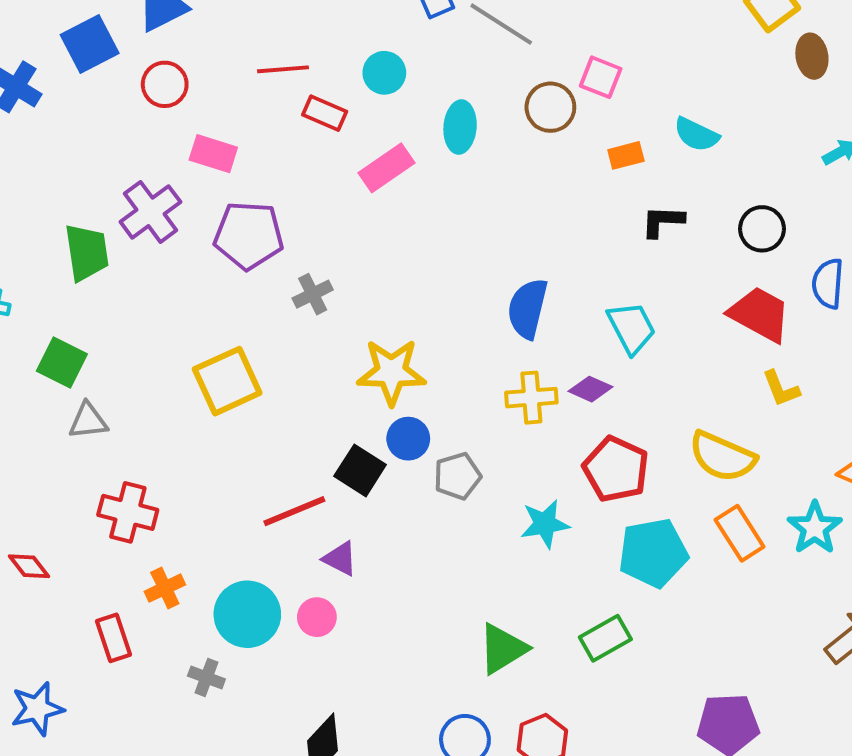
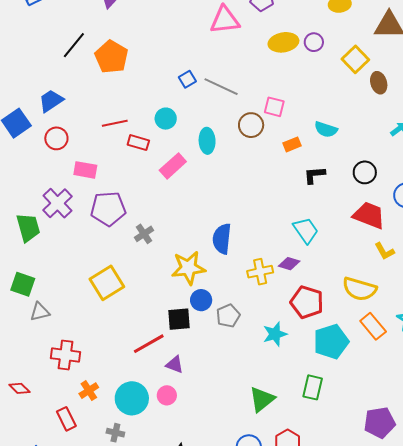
blue semicircle: (527, 308) -> (222, 239), moved
black square: (360, 470) -> (179, 319), turned -30
green rectangle: (605, 638) -> (313, 387), turned -40

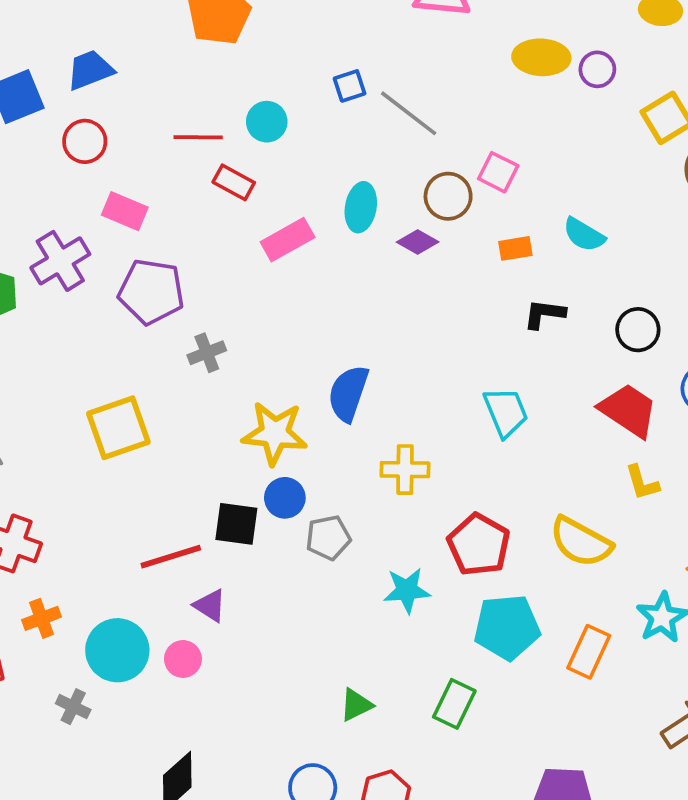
cyan circle: (166, 119) -> (267, 122), moved
purple diamond: (289, 264) -> (418, 242), moved
orange rectangle: (373, 326) -> (589, 652), moved, turned 52
green triangle: (262, 399) -> (356, 705), size x0.7

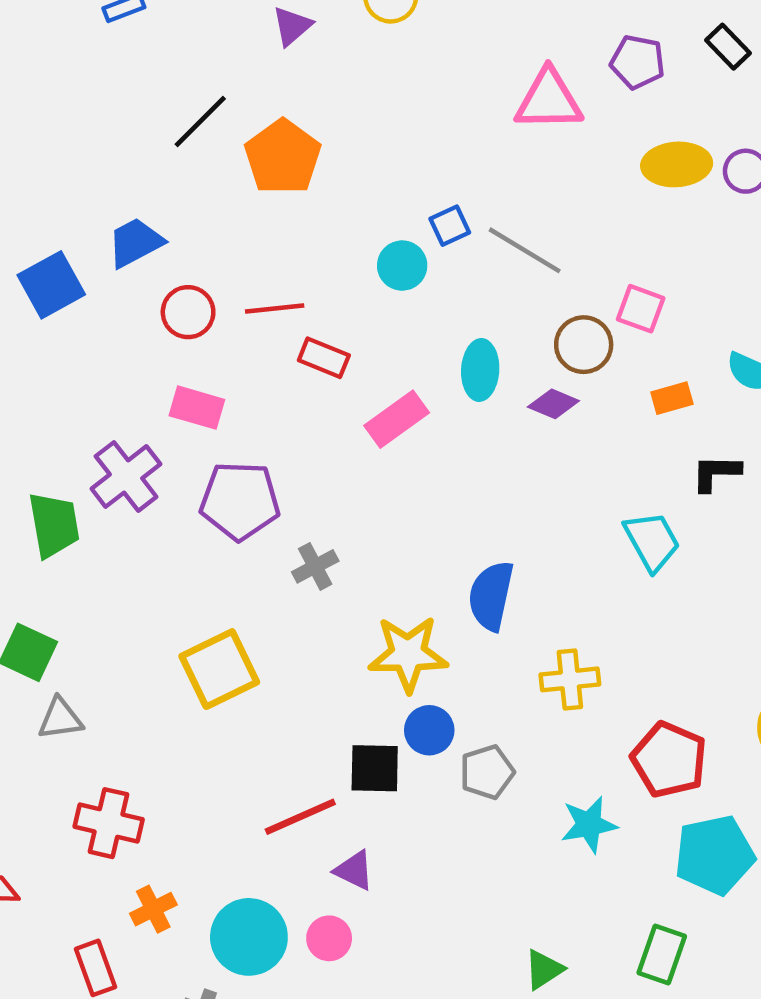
cyan circle: (267, 122) -> (402, 266), moved
red circle: (85, 141) -> (188, 312), moved
cyan trapezoid: (506, 412) -> (652, 541), moved

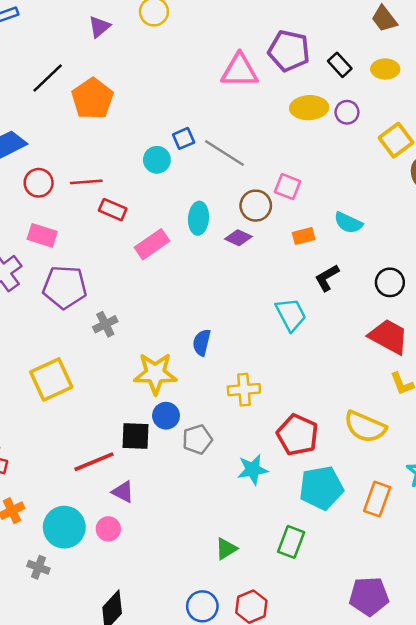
black rectangle: (728, 47) -> (340, 65), moved
purple pentagon: (638, 62) -> (289, 51), size x1.4
black L-shape: (716, 473) -> (327, 278), turned -32
blue semicircle: (491, 596) -> (202, 342), size x0.7

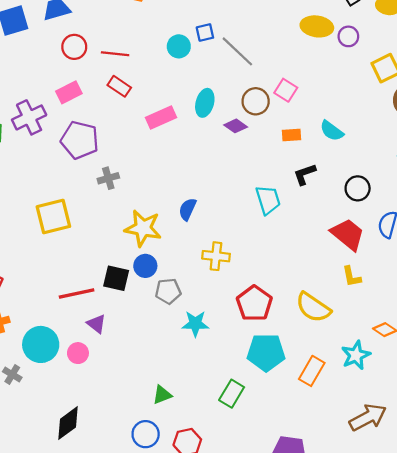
red rectangle: (113, 210) -> (119, 86), moved
pink rectangle: (42, 235) -> (69, 92), turned -55
cyan star: (253, 470) -> (195, 324), moved
green triangle: (226, 549) -> (162, 395), moved

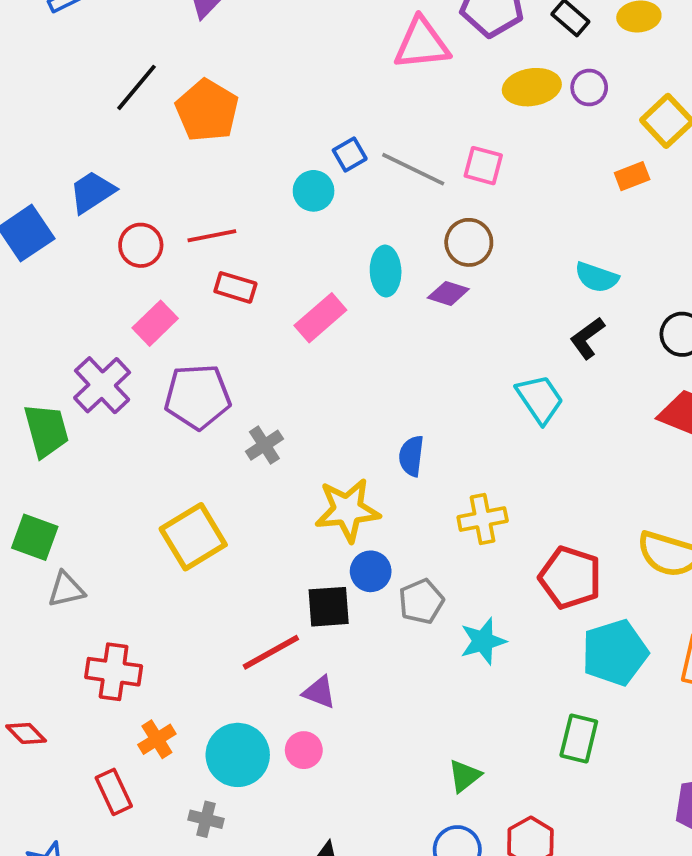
pink square: (286, 90) -> (483, 166), moved
cyan semicircle: (332, 131) -> (597, 277), moved
orange rectangle: (292, 135) -> (632, 176), moved

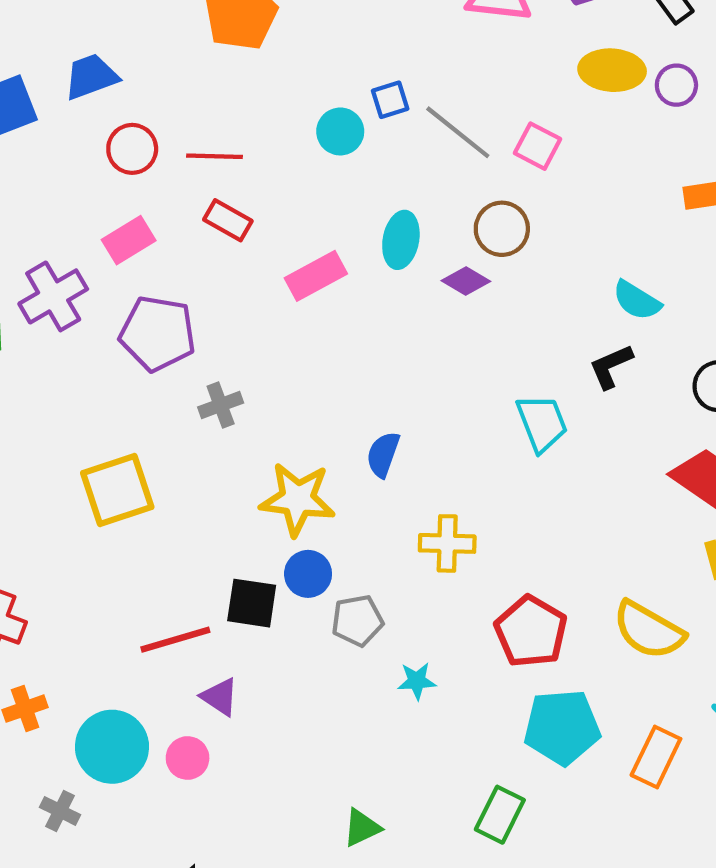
cyan star: (483, 641) -> (417, 681), size x0.7

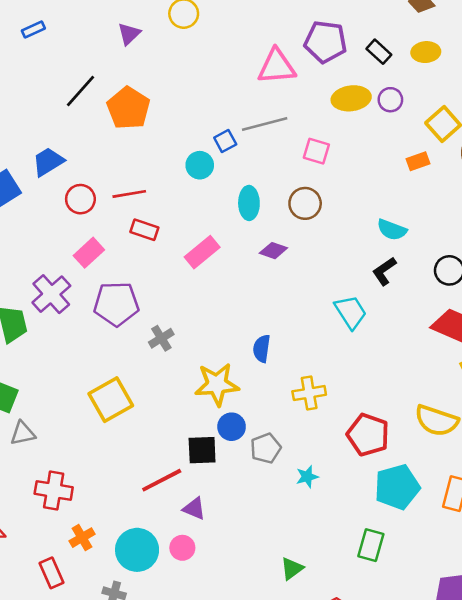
gray line: (458, 132) -> (265, 124), moved, turned -42
cyan ellipse: (401, 240) -> (249, 203), moved
purple diamond: (466, 281) -> (273, 251), moved

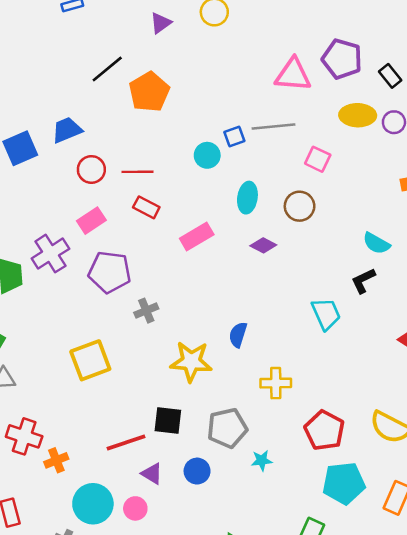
blue circle: (232, 427) -> (197, 471), moved
gray pentagon: (266, 448) -> (227, 428), size x1.4
orange cross: (82, 538) -> (56, 460), moved

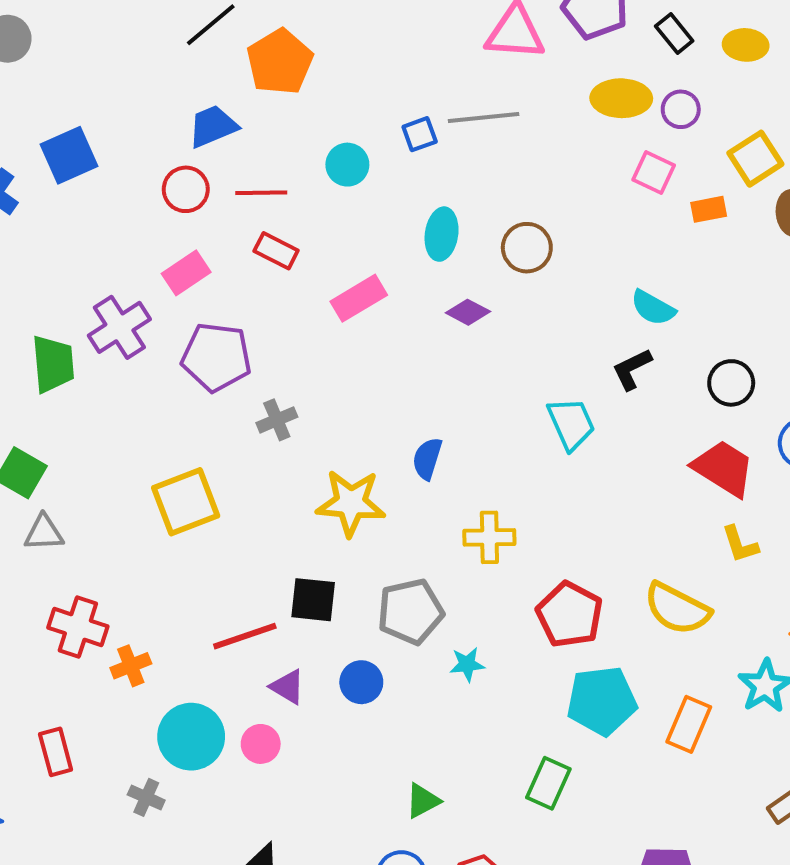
blue trapezoid: (67, 130) -> (213, 126), moved
cyan circle: (207, 155) -> (347, 165), moved
pink square: (318, 159) -> (654, 172), moved

